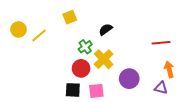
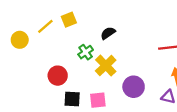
yellow circle: (19, 29) -> (20, 40), moved
yellow line: (39, 36) -> (45, 26), moved
red circle: (81, 68) -> (58, 76), moved

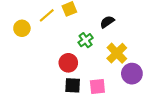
yellow cross: (106, 66) -> (117, 53), moved
red circle: (58, 76) -> (68, 63), moved

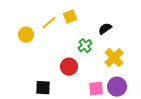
purple circle: (132, 74) -> (117, 87), moved
black square: (73, 85) -> (43, 88), moved

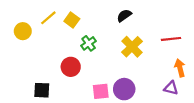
yellow square: (70, 17) -> (72, 20), moved, turned -32
black semicircle: (105, 29) -> (124, 16), moved
yellow cross: (114, 58) -> (132, 47), moved

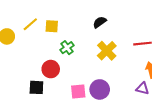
yellow square: (72, 20) -> (52, 26), turned -32
black square: (42, 90) -> (36, 87), moved

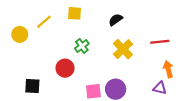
yellow square: (52, 26) -> (74, 13), moved
black square: (36, 87) -> (32, 86), moved

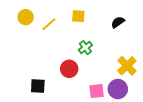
yellow circle: (20, 34) -> (26, 17), moved
yellow cross: (123, 49) -> (127, 66), moved

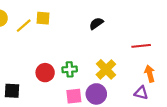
yellow square: (78, 16) -> (43, 18), moved
green cross: (85, 48) -> (70, 69), moved, turned 32

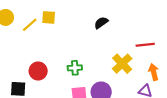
yellow cross: (106, 69) -> (122, 64), moved
red circle: (45, 73) -> (38, 71), moved

